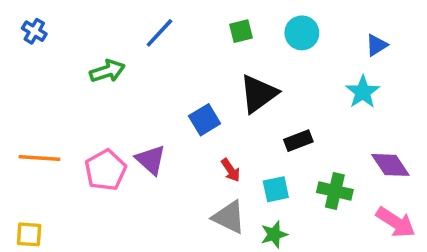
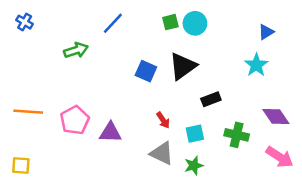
cyan circle: (302, 33) -> (195, 23), moved
blue square: (205, 120) -> (146, 71), moved, turned -35
purple triangle: (151, 160) -> (110, 132), moved, turned -40

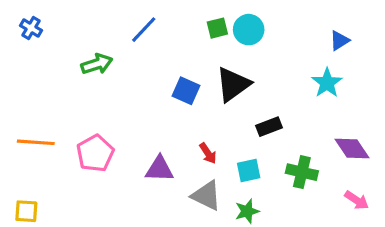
purple triangle: (110, 132) -> (159, 169), moved
pink arrow: (280, 157) -> (357, 200), size x0.7

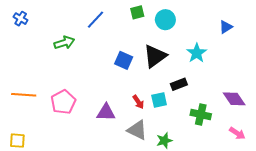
green square: (217, 28) -> (137, 12), moved
cyan star: (327, 83) -> (197, 53), moved
cyan square: (249, 171) -> (159, 100), moved

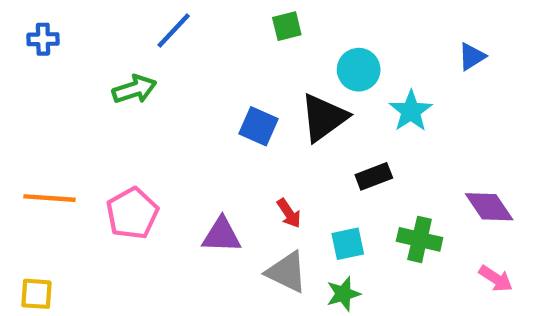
blue cross: (21, 19) -> (43, 39), turned -32
blue line: (96, 20) -> (174, 30), moved
cyan circle: (165, 20) -> (359, 70), moved
cyan square: (159, 100) -> (348, 244), moved

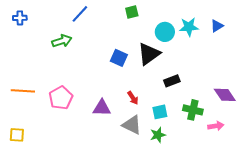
cyan star: (411, 111) -> (189, 27), moved, turned 30
pink arrow: (496, 279) -> (216, 126), moved, turned -42

